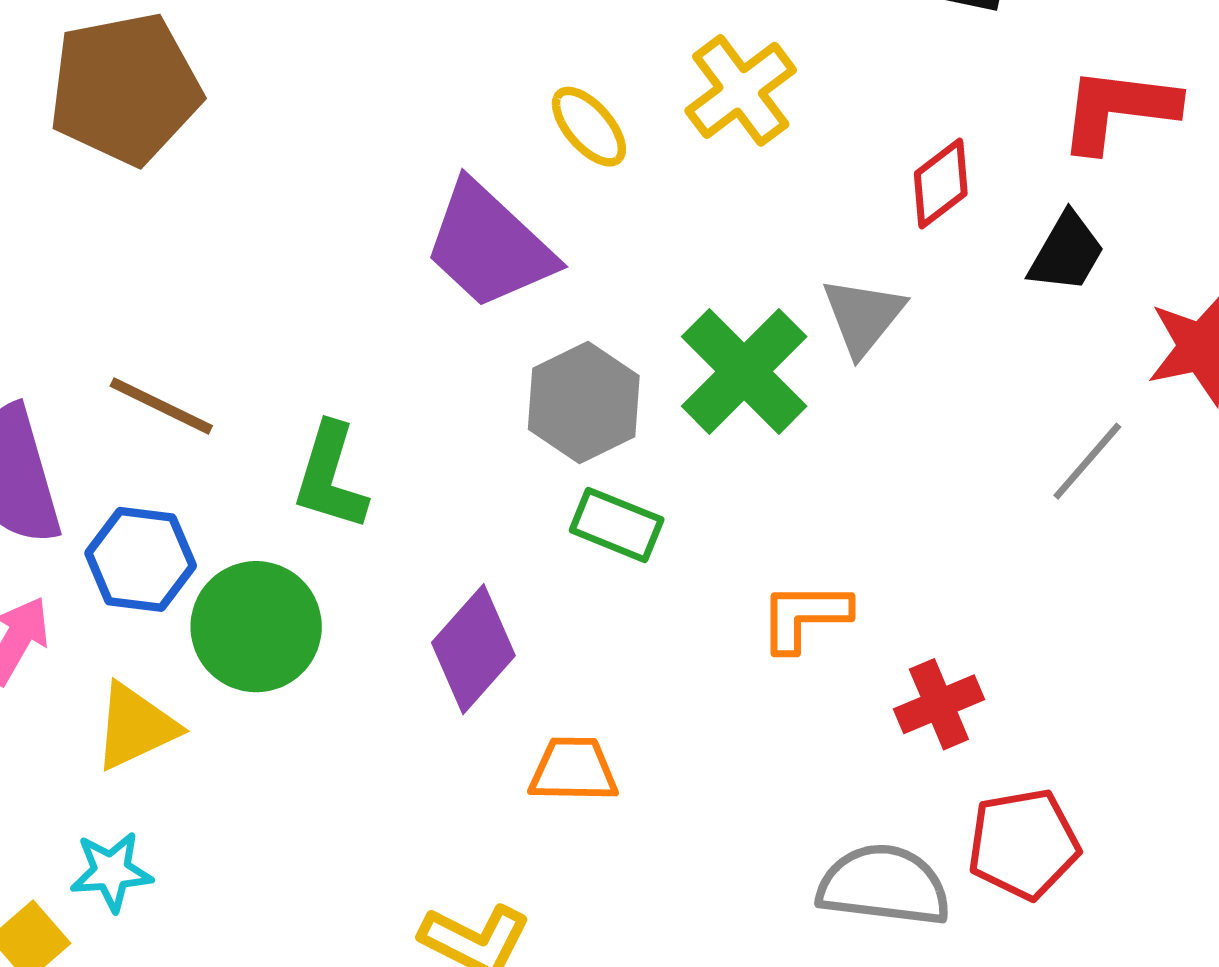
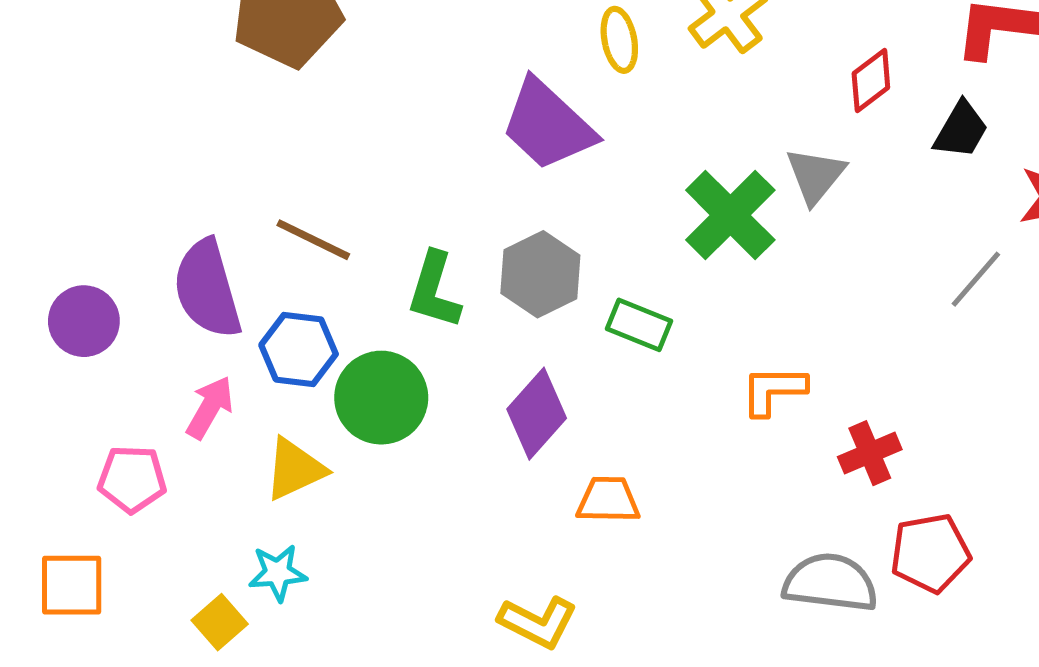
yellow ellipse: (589, 127) -> (619, 40), turned 30
gray hexagon: (584, 402) -> (540, 274), moved

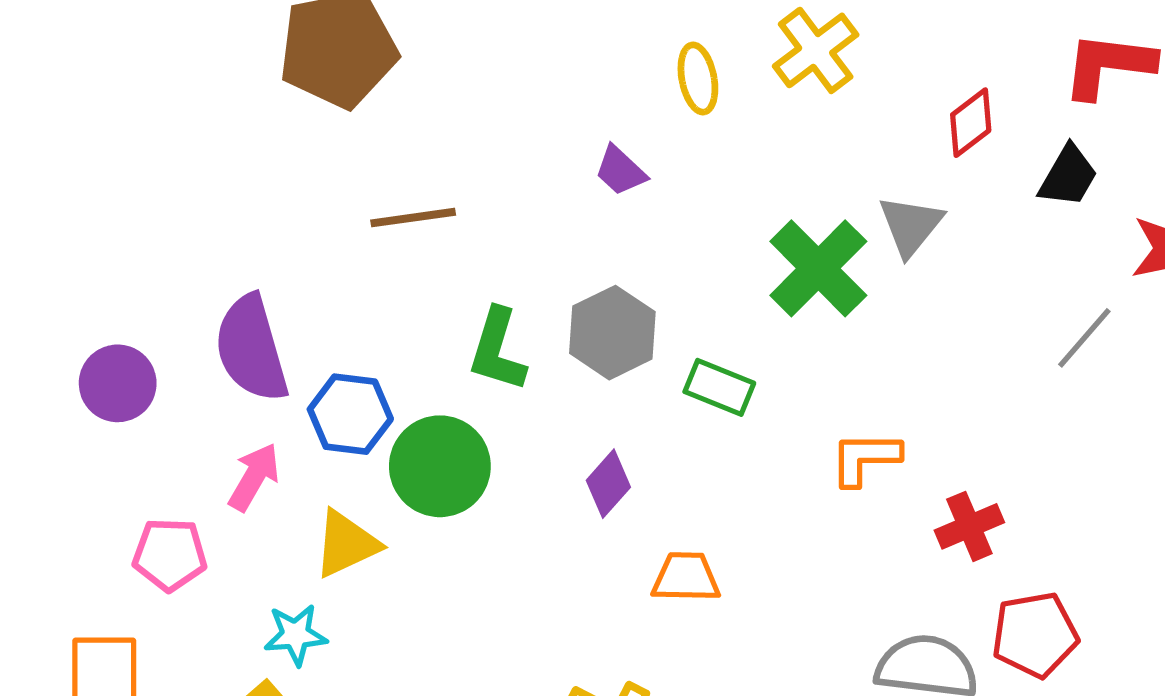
purple trapezoid: (548, 125) -> (620, 171), size x0.5
brown line: (313, 240) -> (413, 218), moved, turned -34
purple diamond: (537, 414) -> (608, 484), size x0.7
cyan star: (278, 573) -> (295, 635), moved

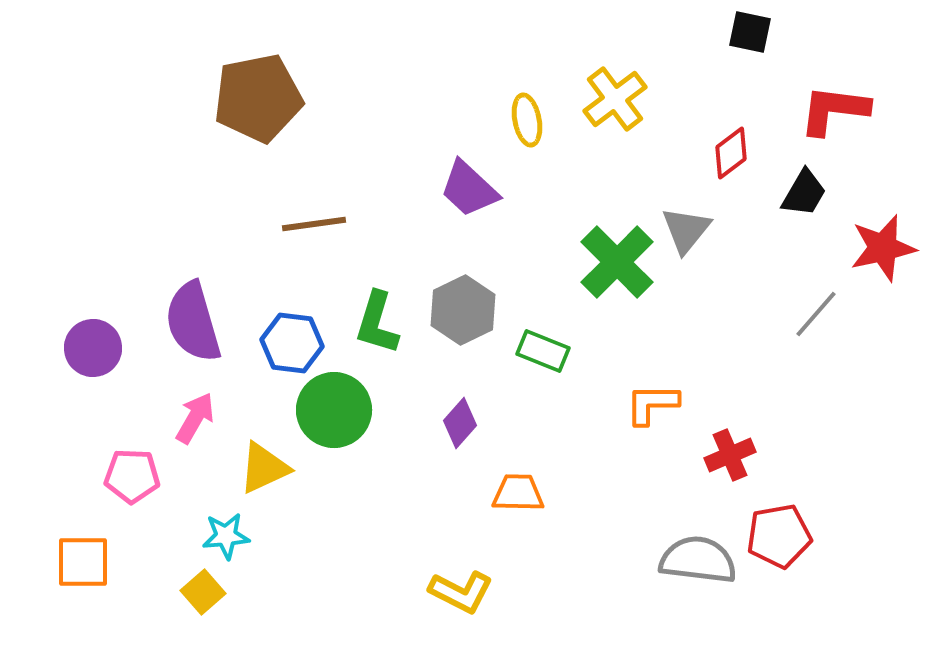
purple trapezoid: (620, 171) -> (469, 189), size x1.5
blue hexagon: (350, 414) -> (292, 343), moved

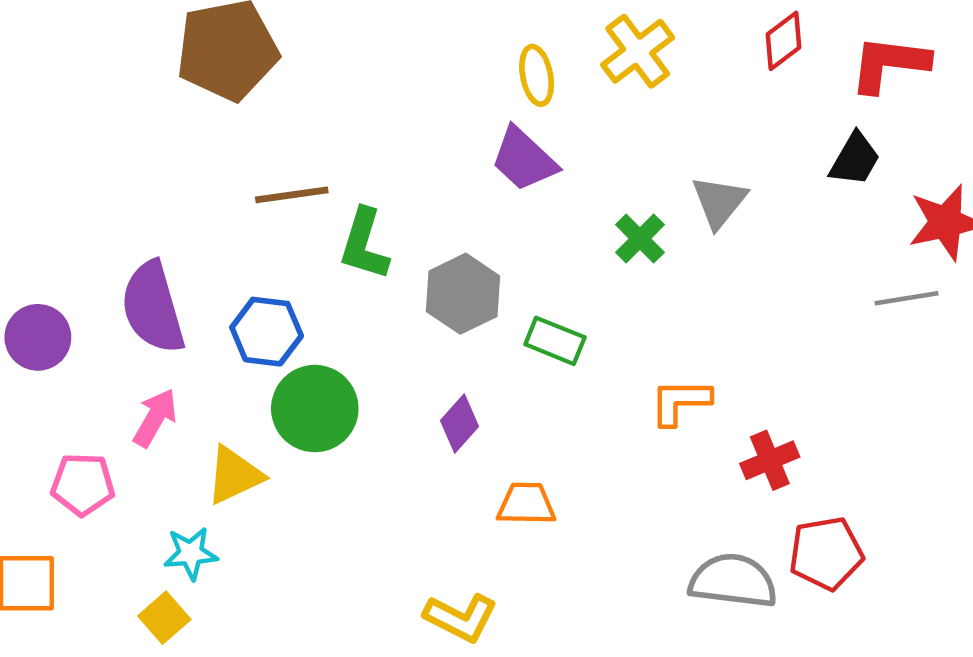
red diamond: (731, 153) -> (784, 41), moved
purple trapezoid: (469, 189) -> (524, 159), moved
green cross: (617, 262) -> (640, 239), size x0.6
gray line: (816, 314) -> (907, 298), moved, turned 40
green L-shape: (377, 323) -> (364, 244), moved

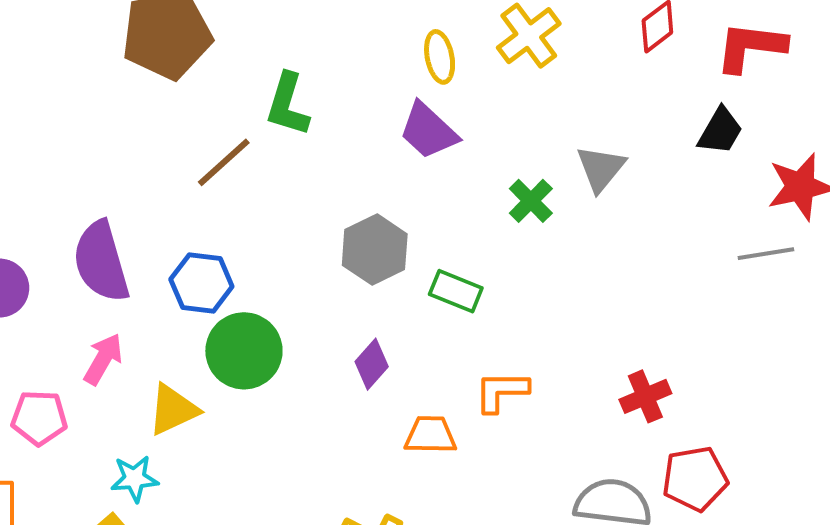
brown line: (292, 195) -> (224, 162), turned -34
green L-shape: (364, 244) -> (288, 105), moved
orange L-shape: (680, 402) -> (501, 391), moved

